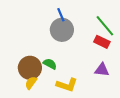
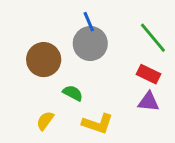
red rectangle: (102, 42) -> (149, 74), moved
brown circle: (30, 68) -> (44, 60), moved

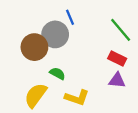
gray circle: (90, 44) -> (55, 34), moved
yellow semicircle: (45, 121) -> (36, 95), size x1.6

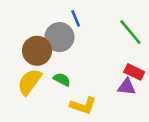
red rectangle: (117, 59) -> (134, 72), moved
yellow semicircle: (36, 95) -> (30, 82), moved

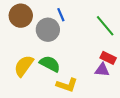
brown circle: (37, 51) -> (21, 16), moved
green semicircle: (62, 79) -> (50, 64), size x1.5

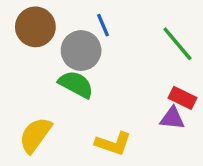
green semicircle: (50, 64) -> (76, 84), moved
yellow semicircle: (24, 66) -> (35, 135), moved

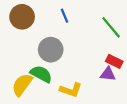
gray circle: (81, 51) -> (51, 50), moved
green semicircle: (76, 84) -> (41, 74), moved

